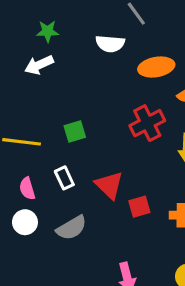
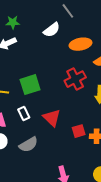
white semicircle: (110, 44) -> (52, 30), turned -42
green square: (75, 131) -> (30, 85), size x1.5
red square: (139, 207) -> (79, 131), moved

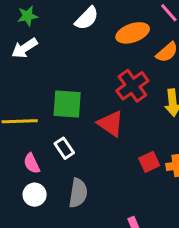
green square: (30, 85) -> (67, 104), turned 30
red triangle: (52, 118) -> (111, 124), moved
gray semicircle: (28, 145) -> (78, 193), turned -42

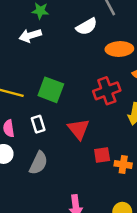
red triangle: (111, 124) -> (79, 129), moved

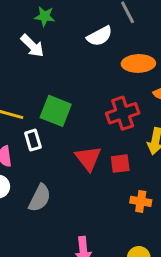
white arrow: (30, 36) -> (32, 46), turned -120
white rectangle: (38, 124) -> (33, 140), moved
red square: (102, 155) -> (120, 164), moved

